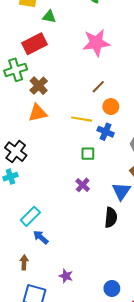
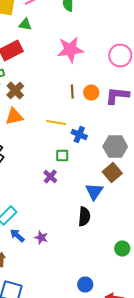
brown line: (98, 87) -> (72, 92), turned -48
orange circle: (111, 107) -> (91, 92), moved
purple cross: (83, 185) -> (50, 176), moved
purple star: (66, 276) -> (41, 238), moved

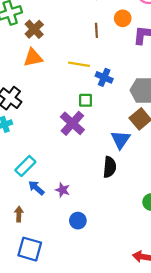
orange circle: (91, 92) -> (123, 18), moved
purple cross: (50, 176) -> (72, 123), size x1.6
blue circle: (85, 284) -> (78, 221), moved

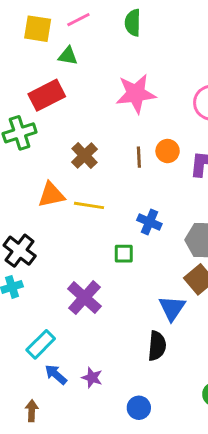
orange circle: (123, 18) -> (168, 151), moved
brown cross: (34, 29) -> (84, 156), moved
yellow line: (79, 64) -> (89, 205), moved
purple cross: (72, 123) -> (84, 298), moved
blue circle: (78, 221) -> (139, 408), moved

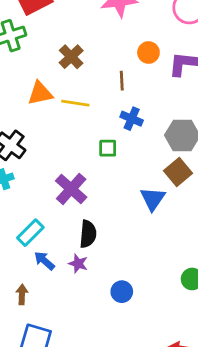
brown line: (139, 157) -> (122, 81), moved
black semicircle: (157, 346) -> (88, 234), moved

